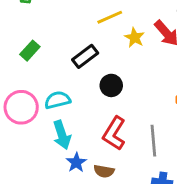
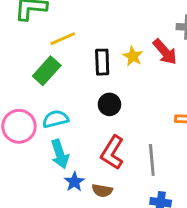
yellow line: (110, 17) -> (63, 39), moved
green rectangle: (30, 51) -> (47, 71), moved, size x1.4
black rectangle: (85, 56) -> (102, 62), moved, turned -55

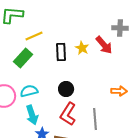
black circle: (109, 104) -> (66, 89), moved

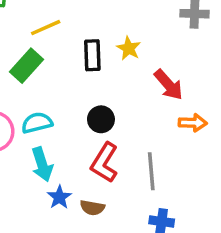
red arrow: (104, 45) -> (169, 85), moved

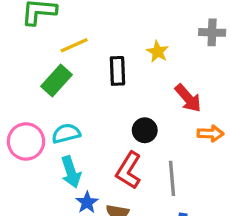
yellow star: (129, 48) -> (158, 52), moved
black circle: (101, 119) -> (145, 130), moved

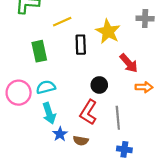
yellow line: (74, 45) -> (62, 22), moved
yellow star: (158, 52) -> (108, 32), size x1.6
green rectangle: (56, 81) -> (39, 51), turned -54

